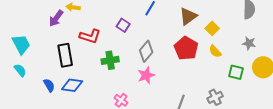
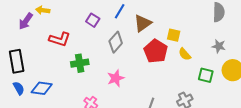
brown triangle: (188, 16) -> (143, 23), moved
purple square: (123, 25) -> (93, 20), moved
yellow square: (212, 28) -> (174, 35), moved, turned -32
gray diamond: (146, 51) -> (116, 42), moved
black rectangle: (65, 55) -> (17, 61), moved

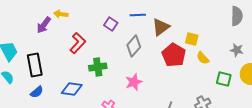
blue line: (120, 11) -> (138, 15), turned 56
red L-shape: (60, 39) -> (78, 43), turned -65
blue semicircle: (19, 88) -> (37, 92), turned 80
blue diamond: (42, 88) -> (72, 89), moved

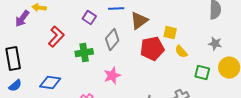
red pentagon: (174, 55) -> (152, 49), turned 30
green cross: (98, 67) -> (84, 53), moved

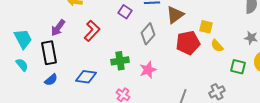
purple arrow: (22, 19) -> (58, 28), moved
green cross: (84, 53) -> (120, 61), moved

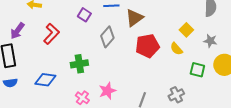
yellow square: (206, 27) -> (186, 30), moved, turned 32
pink star: (148, 70) -> (107, 91), moved
blue semicircle: (51, 80) -> (10, 83), turned 32

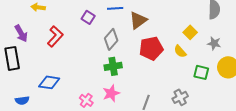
purple arrow: (17, 31) -> (21, 33), turned -66
green cross: (79, 64) -> (113, 66), moved
blue semicircle: (10, 83) -> (22, 100), moved

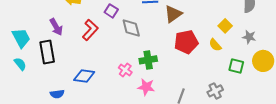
purple square: (88, 17) -> (111, 11), moved
gray diamond: (111, 39) -> (131, 28), moved, turned -55
pink star: (111, 93) -> (146, 87), turned 30
pink cross: (86, 100) -> (125, 70), moved

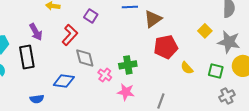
gray diamond: (131, 28) -> (85, 58), moved
gray star: (249, 37) -> (229, 42), size x1.6
yellow semicircle: (215, 45) -> (187, 68), moved
gray cross: (215, 91) -> (227, 96), moved

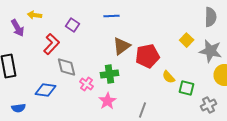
brown triangle: (153, 19) -> (122, 46), moved
purple arrow: (36, 32) -> (18, 28), moved
green square: (216, 71) -> (186, 88), moved
pink star: (126, 92) -> (108, 101), turned 30

